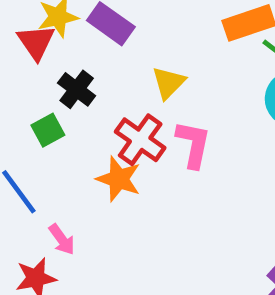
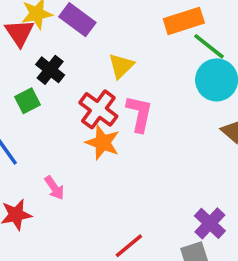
orange star: (119, 179) -> (103, 143), moved
pink arrow: (62, 239) -> (54, 188), moved

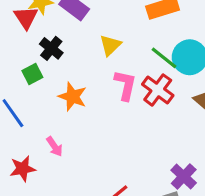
green line: (209, 46) -> (164, 58), moved
red cross: (98, 109) -> (158, 90), moved
orange star: (103, 143) -> (73, 97), moved

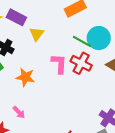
yellow triangle: (110, 45) -> (37, 34), moved

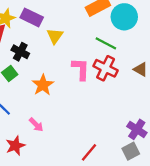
cyan circle: (99, 38) -> (124, 17), moved
orange star: (25, 77) -> (43, 85), turned 30

